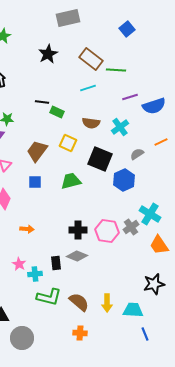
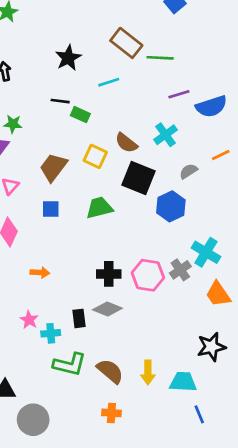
black star: (48, 54) -> (68, 58), moved
cyan line: (88, 88) -> (109, 82), moved
brown semicircle: (91, 123) -> (126, 143), moved, turned 30

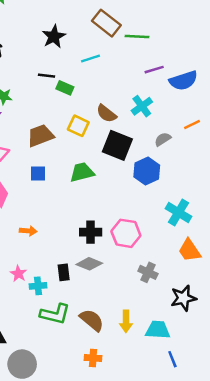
brown trapezoid: (53, 167) -> (40, 136), turned 32
gray cross: (180, 270) -> (148, 272), moved, turned -30

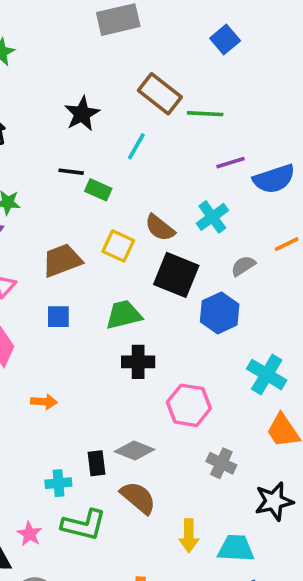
cyan line: (91, 59) -> (136, 146), turned -42
black cross: (91, 232) -> (138, 362), moved
pink star: (18, 274) -> (29, 534), moved
brown semicircle: (92, 320) -> (138, 498), moved

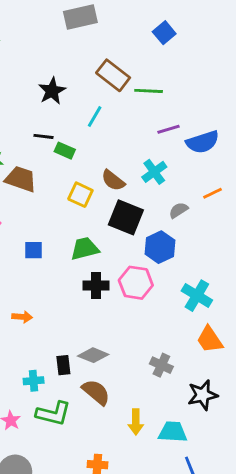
brown trapezoid: (62, 260) -> (21, 179), moved, turned 40
pink hexagon: (189, 405) -> (136, 283), moved

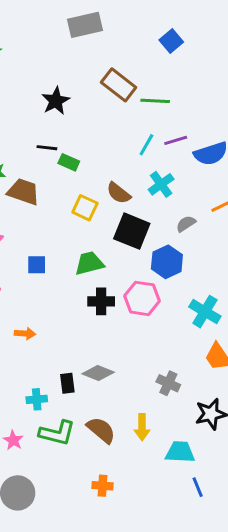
cyan line: (95, 116) -> (146, 145), moved
brown semicircle: (96, 392) -> (101, 430), moved
yellow arrow: (136, 422) -> (142, 427), moved

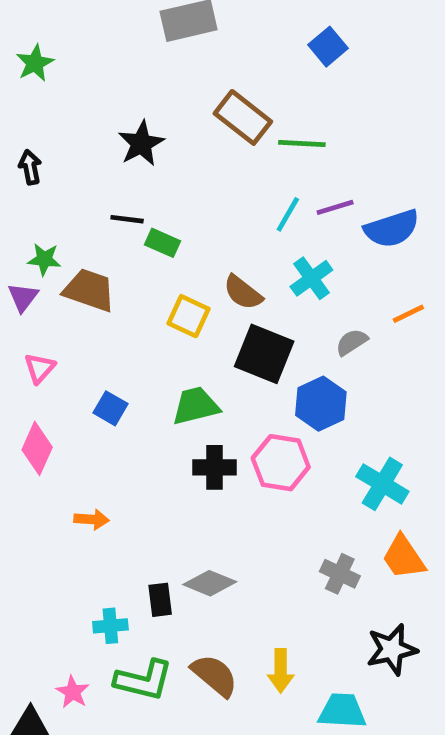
blue square: (37, 265) -> (110, 408), turned 30
gray cross: (168, 383) -> (340, 574), moved

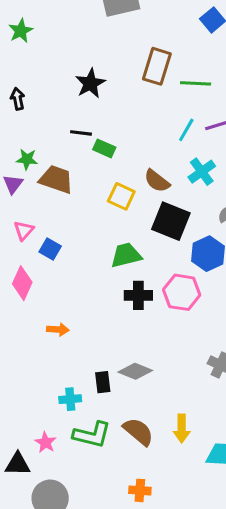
brown rectangle: (243, 117) -> (157, 66), turned 69
blue square: (110, 408) -> (50, 249), moved

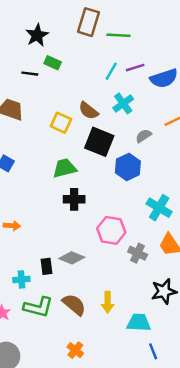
green rectangle: (104, 148) -> (53, 63), moved
pink hexagon: (182, 292) -> (111, 230), moved
orange cross: (140, 490) -> (75, 350), turned 35

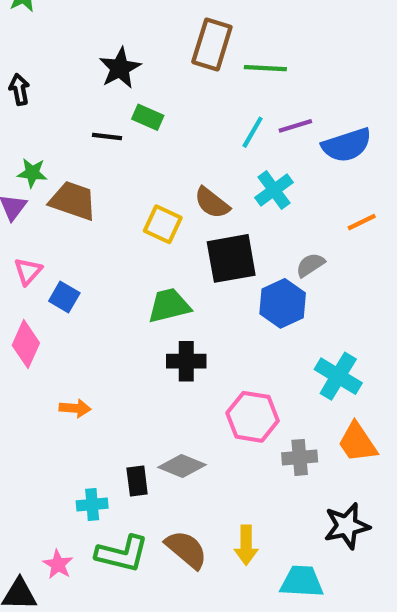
gray semicircle: (144, 136) -> (310, 265), moved
black square: (99, 142) -> (231, 258), turned -32
gray cross: (138, 253) -> (300, 457), turned -30

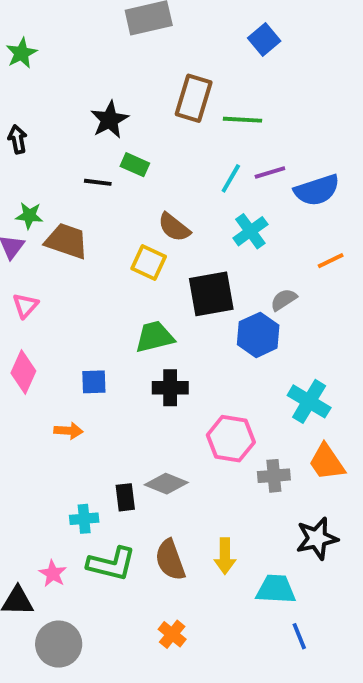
brown semicircle: (212, 203) -> (174, 227), moved
blue square: (64, 297) -> (94, 382), moved, turned -32
brown semicircle: (186, 549) -> (170, 560), turned -150

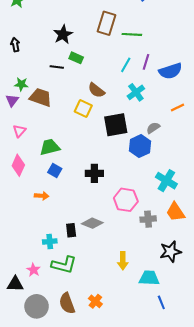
purple line: (270, 173) -> (146, 62), turned -56
green trapezoid: (155, 337) -> (50, 147), moved
blue square: (94, 382) -> (55, 170), turned 32
brown semicircle: (170, 560) -> (67, 303), moved

